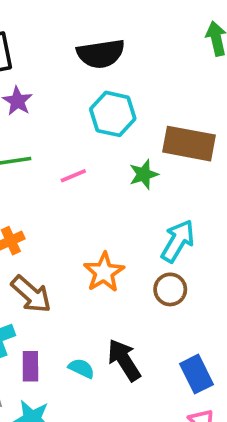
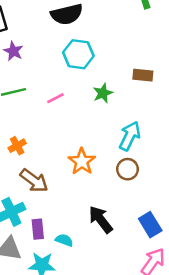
brown rectangle: (189, 144) -> (143, 75), moved, size x0.6
cyan semicircle: (81, 368) -> (64, 240), moved

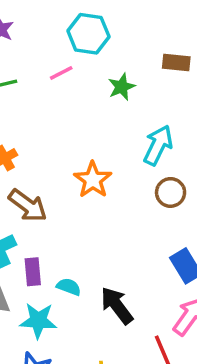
pink line: (55, 98) -> (61, 73), moved
brown circle: (128, 169) -> (171, 192), moved
black arrow: (101, 219) -> (117, 305), moved

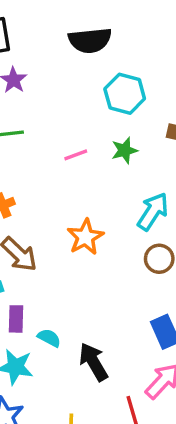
cyan hexagon: (88, 34) -> (125, 94), moved
pink line: (61, 73) -> (76, 155), moved

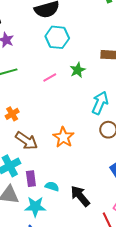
cyan hexagon: (125, 94) -> (57, 37), moved
orange star: (85, 237) -> (63, 137), moved

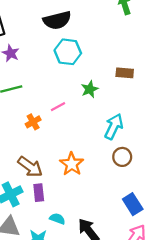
pink line: (50, 77) -> (58, 107), moved
orange cross: (12, 114) -> (33, 122), moved
purple rectangle: (31, 179) -> (39, 193), moved

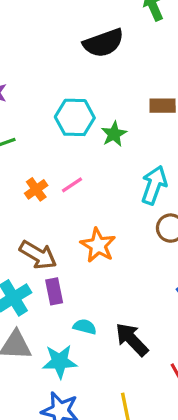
black semicircle: (57, 20) -> (103, 43), moved
cyan hexagon: (68, 52) -> (75, 117), moved
pink line: (58, 107) -> (72, 185), moved

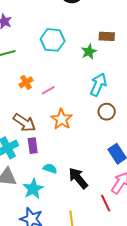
green star: (114, 134) -> (89, 52), moved
pink line: (72, 185) -> (48, 90), moved
cyan star: (60, 362) -> (33, 189), turned -30

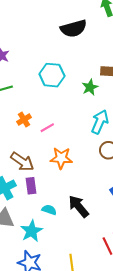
orange star: (62, 119) -> (61, 158), turned -30
black arrow: (78, 178) -> (79, 206), moved

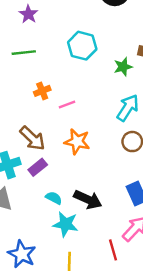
purple rectangle: (31, 186) -> (38, 167), turned 49
black arrow: (79, 206) -> (88, 200), turned 145
cyan star: (31, 231) -> (66, 224), moved, turned 30

